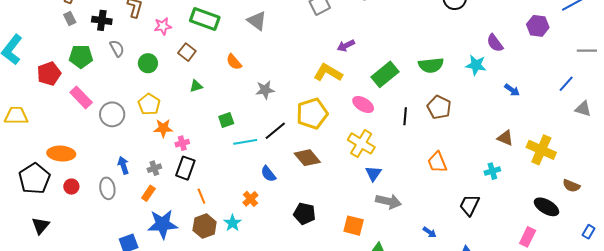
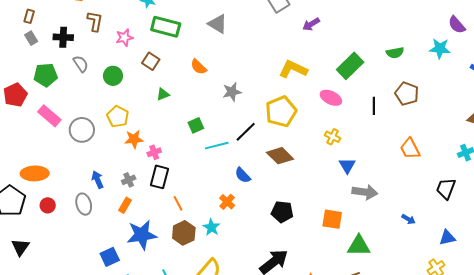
purple arrow: (346, 46) -> (311, 24), moved
green semicircle: (431, 65) -> (395, 53), size x0.7
yellow cross: (361, 143) -> (333, 137), size x0.6

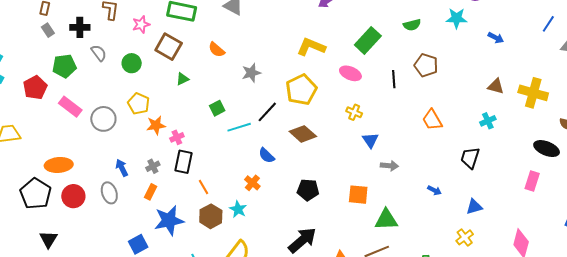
brown square: (151, 61) -> (169, 47), size x1.5
gray arrow: (365, 192) -> (389, 166), size x0.7
red circle: (48, 205) -> (73, 196), size x1.5

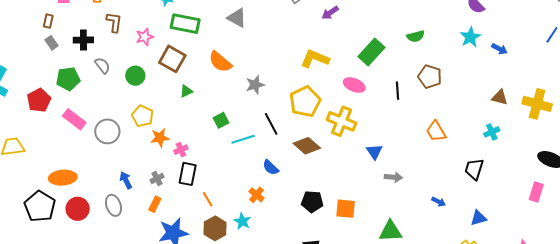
cyan star: (457, 18) -> (470, 37), moved, turned -30
orange semicircle: (217, 50) -> (220, 62), size x1.4
black line: (267, 112) -> (271, 124), turned -70
yellow cross: (354, 112) -> (341, 121), moved, size x1.8
orange square: (358, 195) -> (346, 209), moved

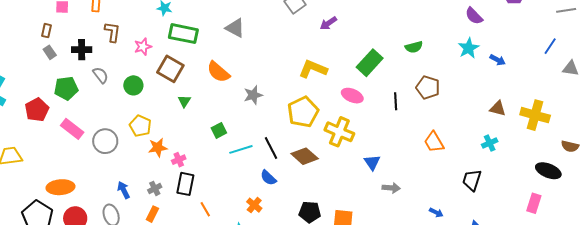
green triangle: (186, 91) -> (184, 101), turned -32
black line: (271, 124) -> (271, 148), moved

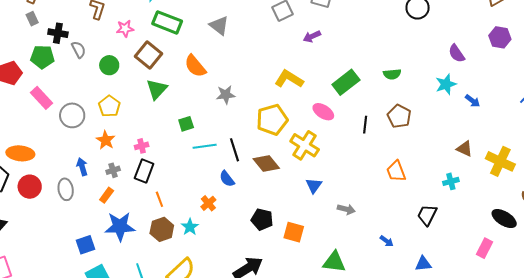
black cross: (82, 50) -> (58, 33), moved
green triangle: (184, 101) -> (157, 89), size x1.6
orange star: (158, 148) -> (106, 140), moved, turned 30
blue triangle: (372, 162) -> (314, 186), moved

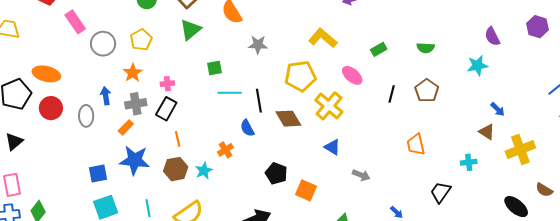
green rectangle: (346, 82) -> (379, 49), size x0.6
blue arrow: (473, 101) -> (498, 109), moved
yellow cross: (500, 161) -> (520, 150), turned 36
gray cross: (113, 170) -> (136, 104), size x1.5
blue triangle: (314, 186) -> (332, 147), turned -42

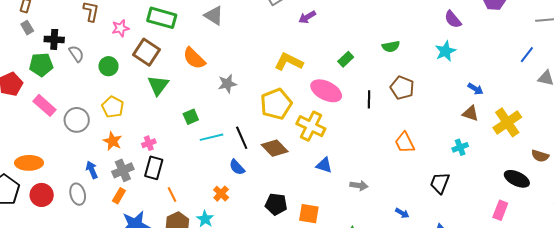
pink ellipse: (352, 75) -> (326, 91), size x1.4

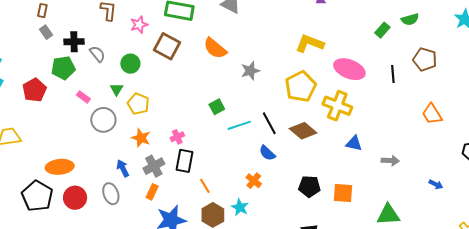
green rectangle: (346, 59) -> (382, 30), moved
green triangle: (158, 85) -> (117, 89), moved, size x0.6
pink rectangle: (44, 105) -> (83, 97), moved, size x0.6

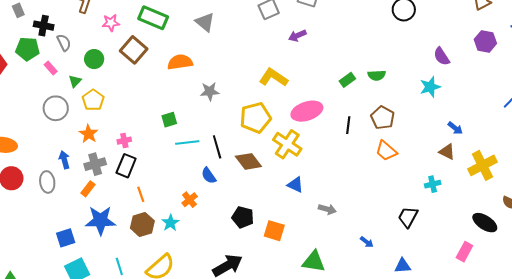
orange semicircle: (215, 48) -> (180, 62), turned 120
pink ellipse: (349, 69) -> (307, 111), turned -52
pink rectangle: (83, 97) -> (51, 68), moved
orange trapezoid: (432, 114) -> (386, 151), moved, turned -30

